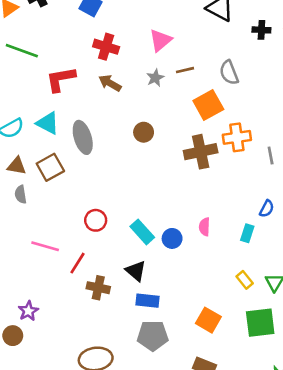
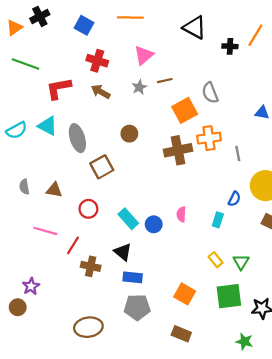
gray semicircle: (229, 73) -> (210, 93), moved
brown triangle: (17, 166) -> (54, 190), moved
brown square: (50, 167) -> (102, 167), moved

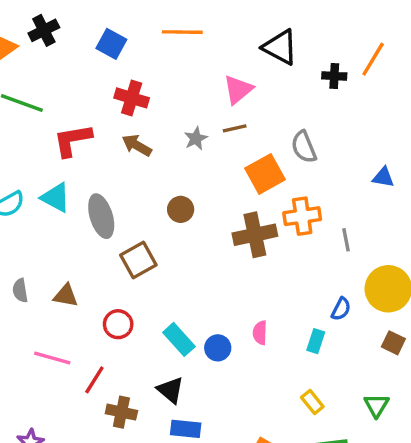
pink triangle: (144, 55) -> (238, 89), moved
green triangle: (241, 262) -> (376, 405), moved

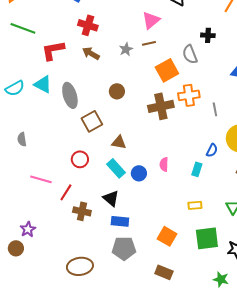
black cross: (334, 76) -> (208, 35), moved
brown triangle: (66, 296) -> (119, 142), moved
yellow rectangle: (312, 402) -> (195, 205), turned -56

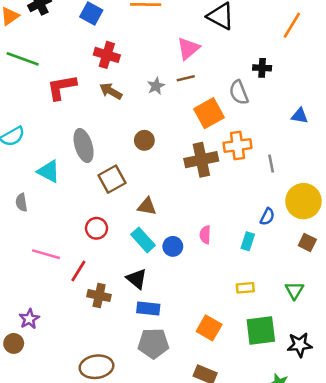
cyan triangle: (43, 84) -> (49, 171), moved

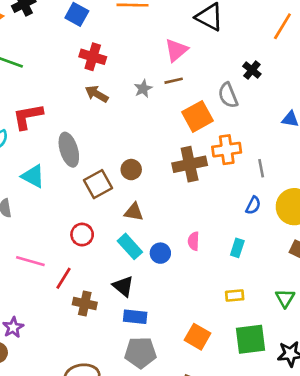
black cross: (262, 68) -> (252, 70), turned 36
red L-shape: (62, 87) -> (28, 116), moved
brown circle: (144, 140) -> (131, 170), moved
blue semicircle: (267, 217) -> (253, 205), moved

